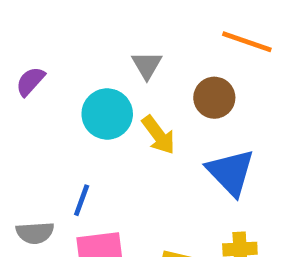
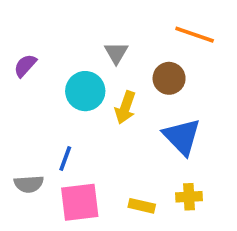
yellow arrow: (158, 135) -> (125, 107), turned 56

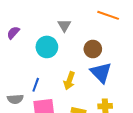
brown circle: (169, 78) -> (93, 49), moved
yellow arrow: (125, 107) -> (69, 81), moved

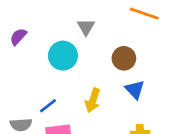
blue triangle: (101, 72) -> (135, 89), size x0.7
blue line: (36, 85) -> (48, 106), turned 32

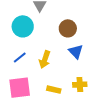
blue line: (48, 106) -> (20, 58), moved

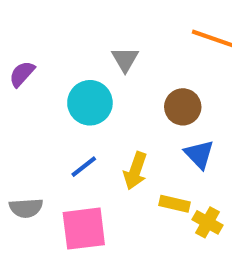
yellow cross: (80, 85) -> (207, 222), turned 32
yellow rectangle: (54, 90) -> (175, 204), moved

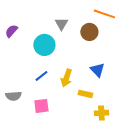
brown circle: (183, 107) -> (89, 32), moved
yellow cross: (207, 222) -> (101, 113), moved, turned -32
pink square: (84, 229) -> (41, 106), size x0.7

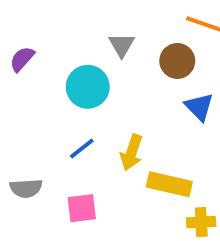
blue triangle: (97, 70) -> (199, 107), moved
yellow rectangle: (85, 94) -> (169, 184), size x1.5

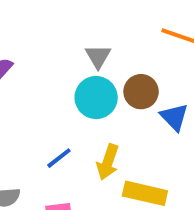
brown circle: (177, 61) -> (141, 92), moved
cyan circle: (88, 87) -> (96, 98), moved

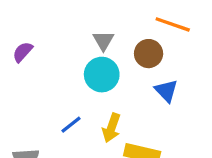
brown circle: (141, 92) -> (149, 54), moved

